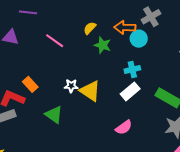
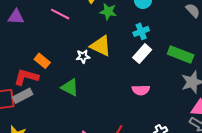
yellow triangle: (90, 91) -> (101, 46), moved
pink semicircle: (124, 127) -> (141, 90), turned 42

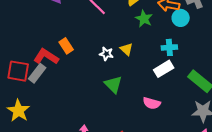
yellow triangle: (101, 46) -> (126, 49), size x0.6
green triangle: (70, 87) -> (113, 84), moved
gray rectangle: (23, 96) -> (37, 73), turned -42

